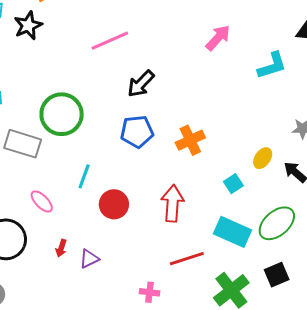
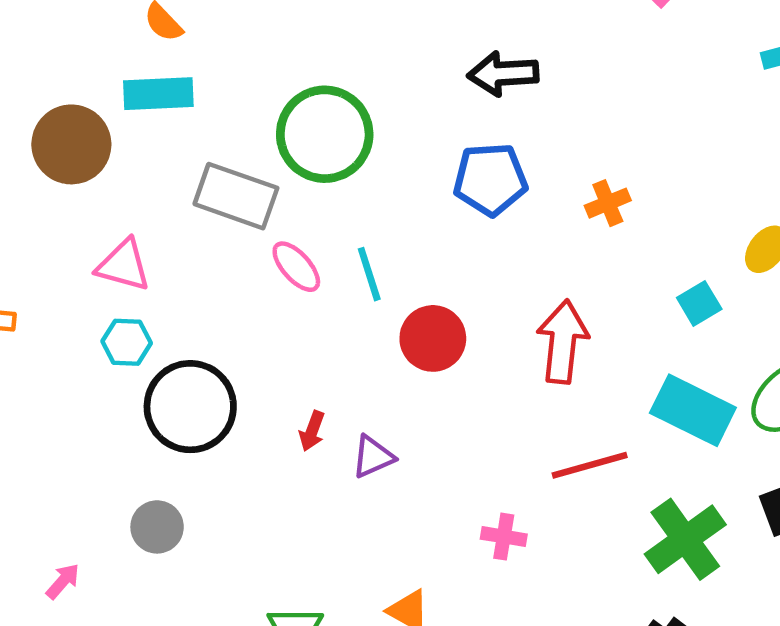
black arrow: (141, 84) -> (503, 74), turned 40
orange cross: (190, 140) -> (608, 203), size x0.7
cyan line: (84, 176) -> (369, 274), turned -40
pink ellipse: (42, 201) -> (296, 267), moved

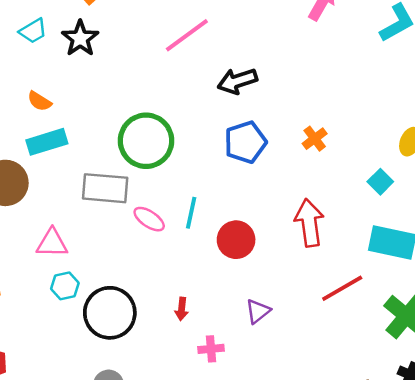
cyan line: (369, 274) -> (191, 213), turned 44
purple triangle: (373, 457) -> (258, 311), moved
pink cross: (504, 537) -> (211, 349), moved

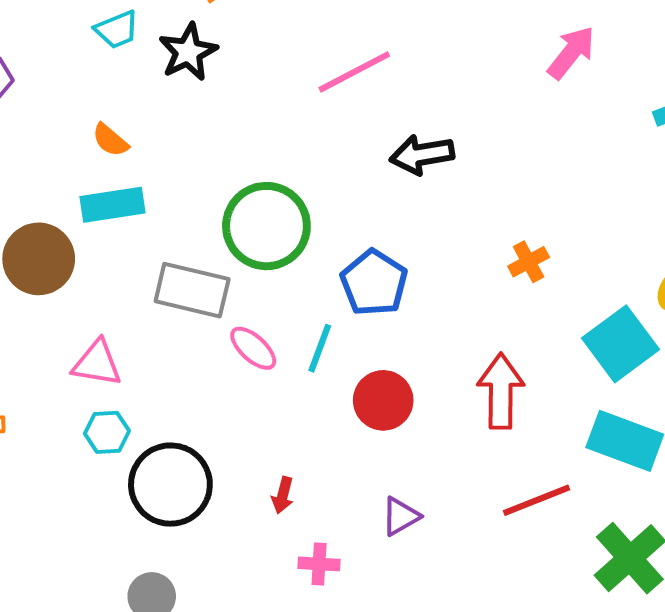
blue pentagon: (245, 142) -> (374, 283), moved, turned -30
cyan square: (380, 182) -> (620, 344), size x1.8

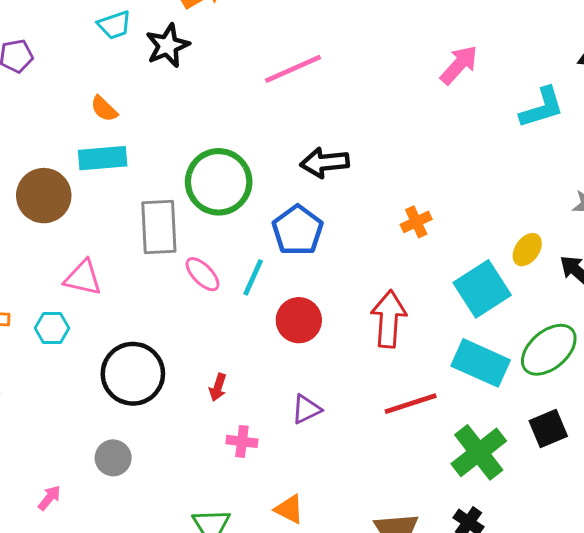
black arrow: (422, 155) -> (325, 163), moved
gray rectangle: (192, 290) -> (159, 227), turned 70
cyan hexagon: (107, 432) -> (52, 328), moved

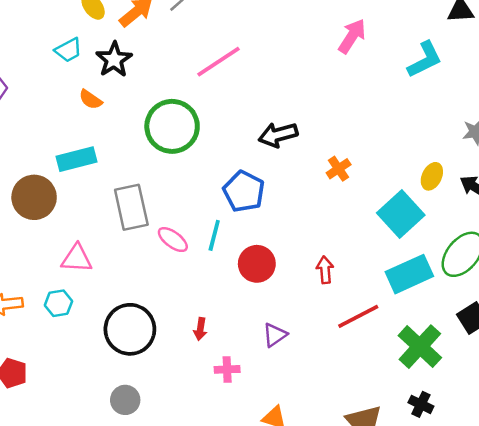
orange semicircle: (104, 109) -> (90, 99), moved
black arrow: (325, 163) -> (278, 135), moved
green circle: (219, 182) -> (172, 126), moved
red arrow: (389, 319) -> (325, 270), moved, size x0.6
cyan rectangle: (481, 363) -> (409, 274), turned -39

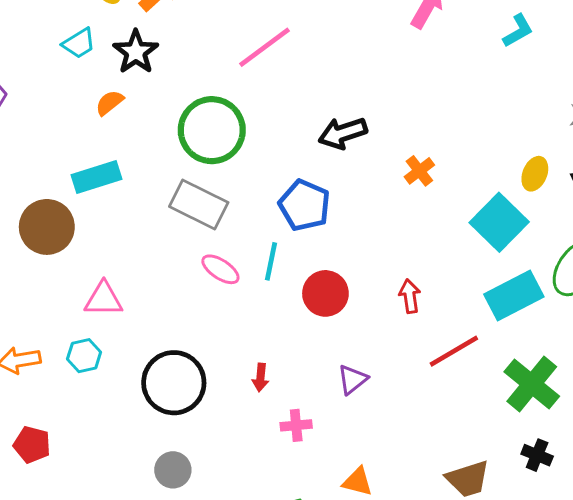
cyan L-shape: (425, 60) -> (518, 31), size x0.7
orange semicircle: (90, 99) -> (110, 103), turned 110
gray rectangle: (131, 207) -> (199, 205), moved, turned -48

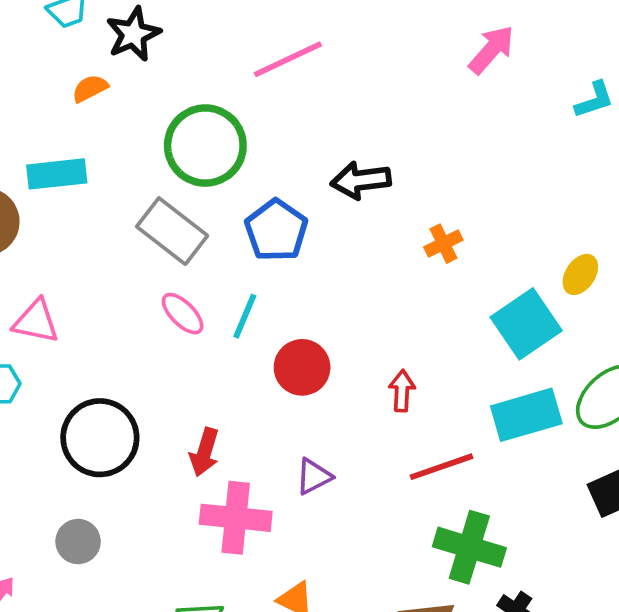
blue pentagon: (305, 205) -> (276, 230), moved
red arrow: (260, 377) -> (204, 452), size x1.4
green cross: (532, 384) -> (469, 547), moved, turned -34
pink cross: (296, 425) -> (236, 518), size x1.8

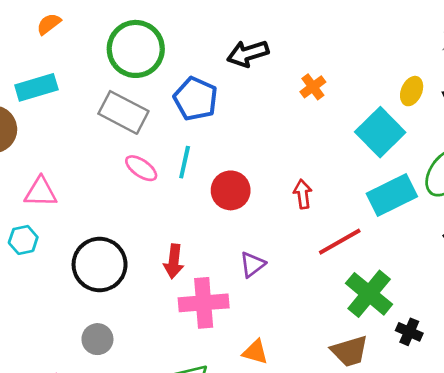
green cross: (469, 547) -> (369, 294), turned 33

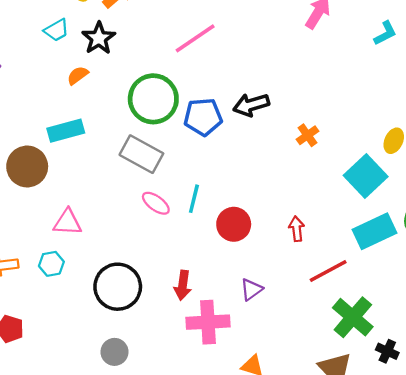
blue pentagon: (196, 99) -> (203, 117), moved, turned -30

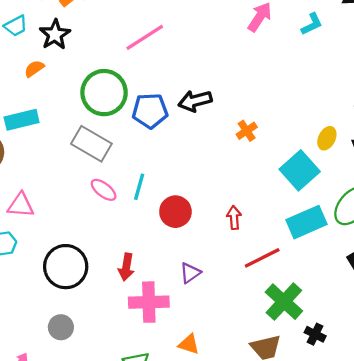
cyan L-shape: (385, 33) -> (312, 24), moved

